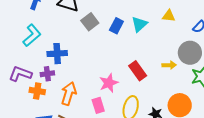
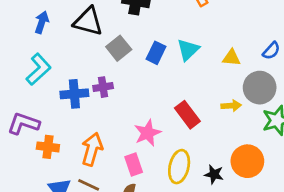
yellow triangle: (169, 16) -> (231, 58), moved
purple cross: (47, 74) -> (103, 87), moved

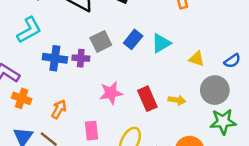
gray square: (119, 48) -> (101, 41), moved
yellow arrow: (231, 106) -> (177, 100), moved
pink star: (148, 133) -> (111, 93), moved
orange arrow: (92, 149) -> (59, 109), size x0.7

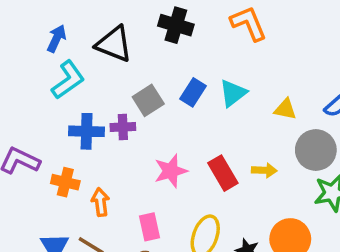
cyan L-shape: (29, 30) -> (68, 80), moved
orange cross: (22, 98) -> (65, 182), moved
orange arrow: (59, 109) -> (100, 202), turned -30

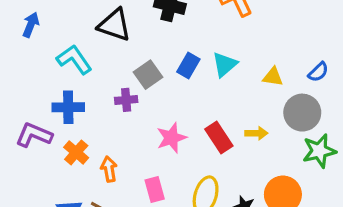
blue arrow: (57, 38) -> (31, 25), moved
cyan L-shape: (68, 80) -> (74, 59), turned -87
blue cross: (87, 131) -> (68, 107), moved
orange cross: (65, 182) -> (76, 152), turned 30

